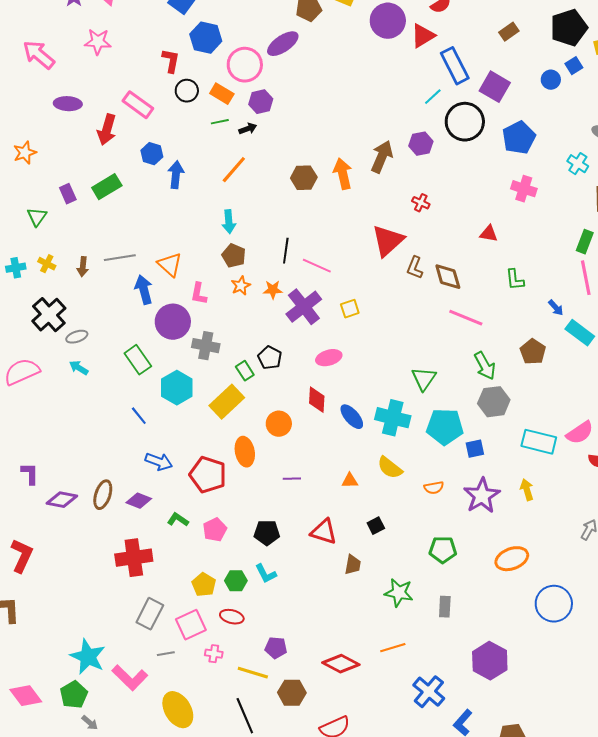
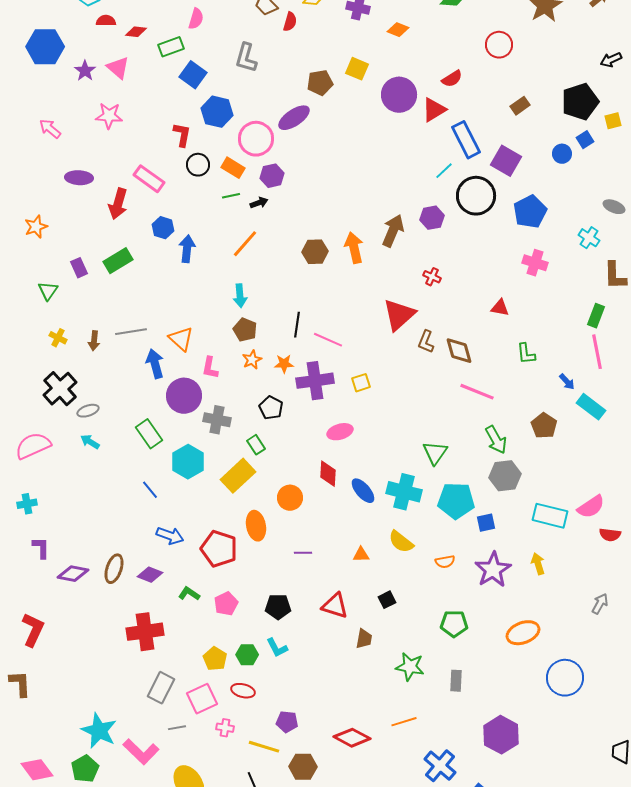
pink arrow: (39, 55) -> (50, 129), size x0.7
cyan cross: (16, 268) -> (27, 504), moved
purple cross: (304, 307) -> (315, 381), turned 30
black pentagon: (270, 358) -> (271, 408), moved

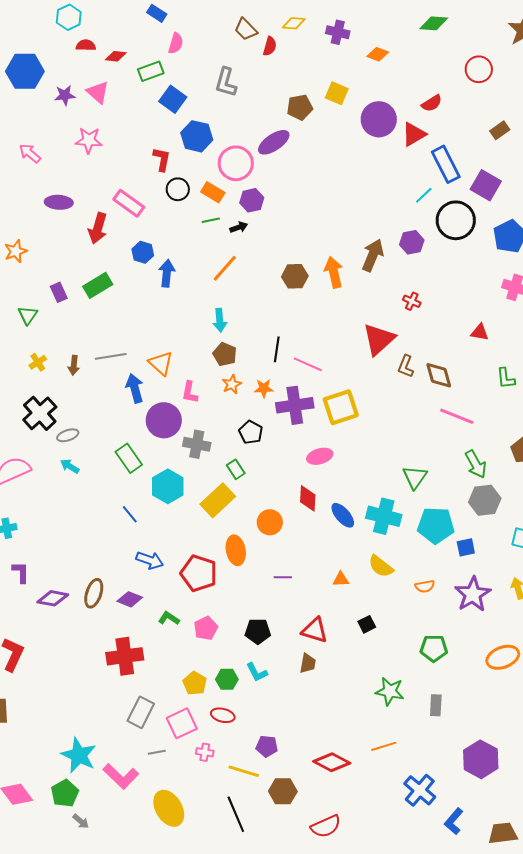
purple star: (85, 71) -> (65, 95), turned 30
yellow cross: (58, 338) -> (38, 362), turned 30
yellow square: (361, 383) -> (341, 407), size x1.8
brown trapezoid: (364, 639) -> (308, 663), moved

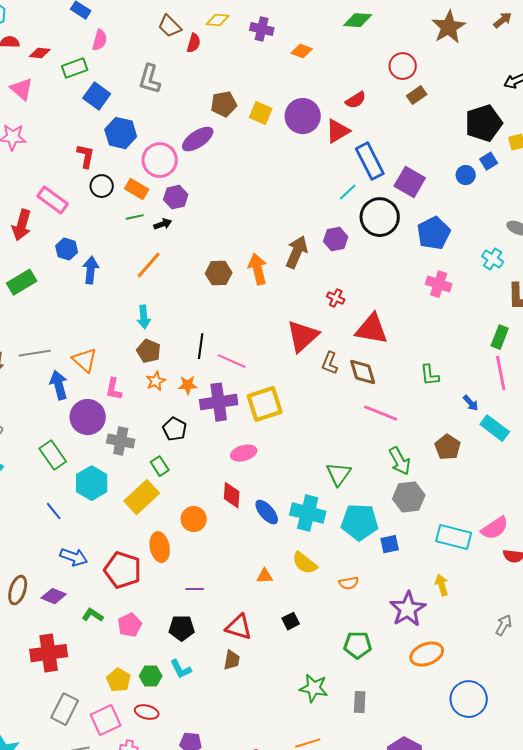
yellow square: (337, 93) -> (261, 113), moved
brown rectangle: (500, 130) -> (417, 95), moved
red triangle: (480, 332) -> (372, 329), moved, size x1.8
purple line: (283, 577) -> (195, 589), moved
purple star: (473, 594) -> (408, 609), moved

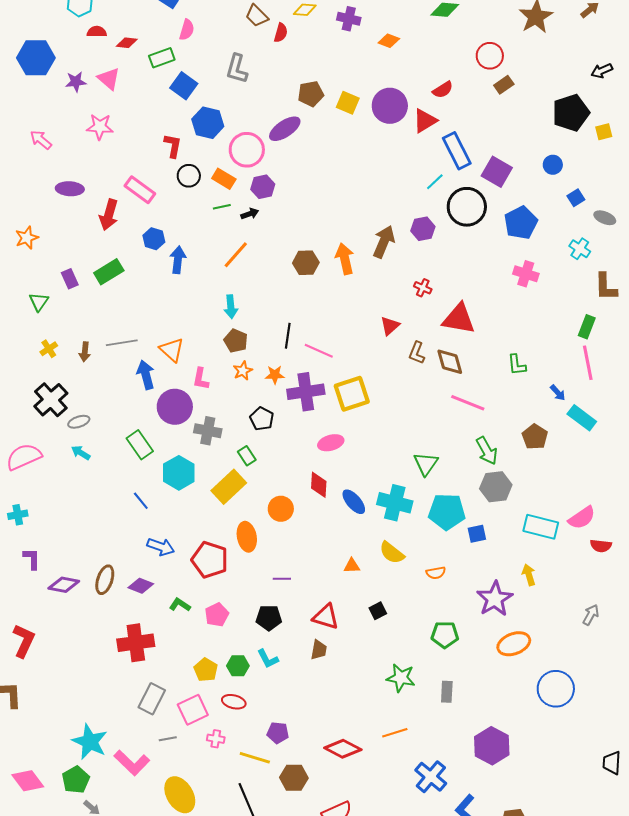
blue square: (489, 161) -> (576, 198), moved
red triangle: (303, 336) -> (390, 326), size x0.6

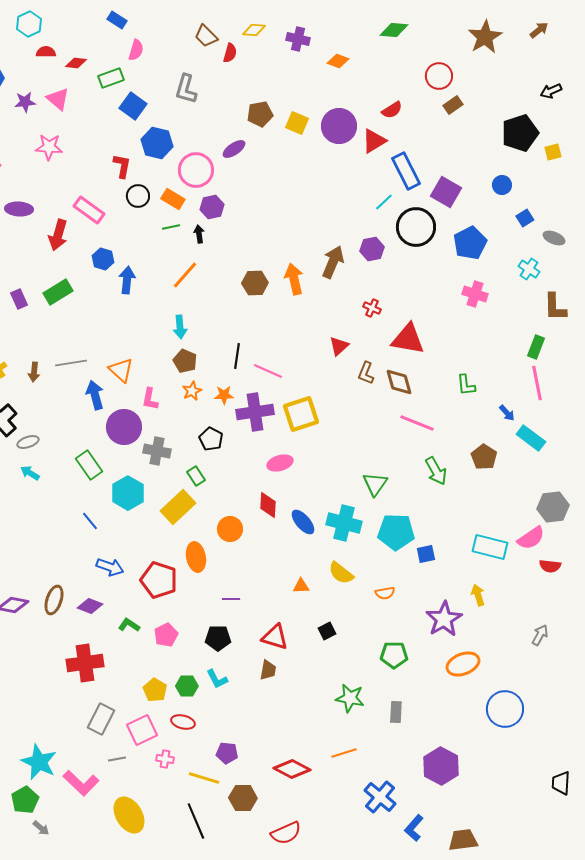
purple ellipse: (285, 129) -> (234, 149), size x0.7
black arrow: (250, 214) -> (199, 234), turned -78
gray hexagon: (496, 487) -> (553, 507), moved

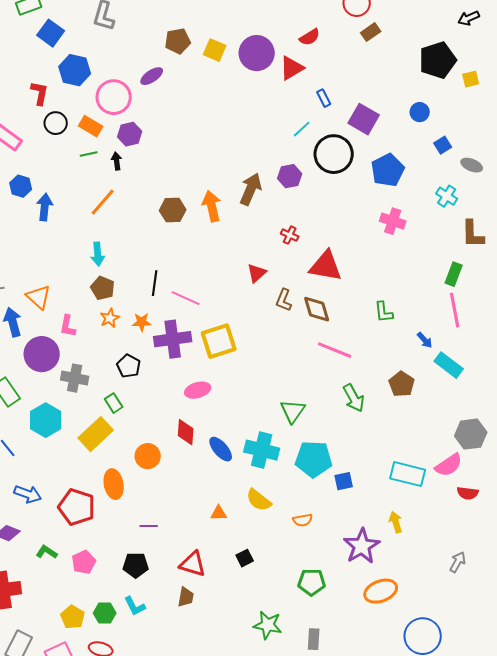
blue rectangle: (406, 171) -> (324, 98), size x0.5

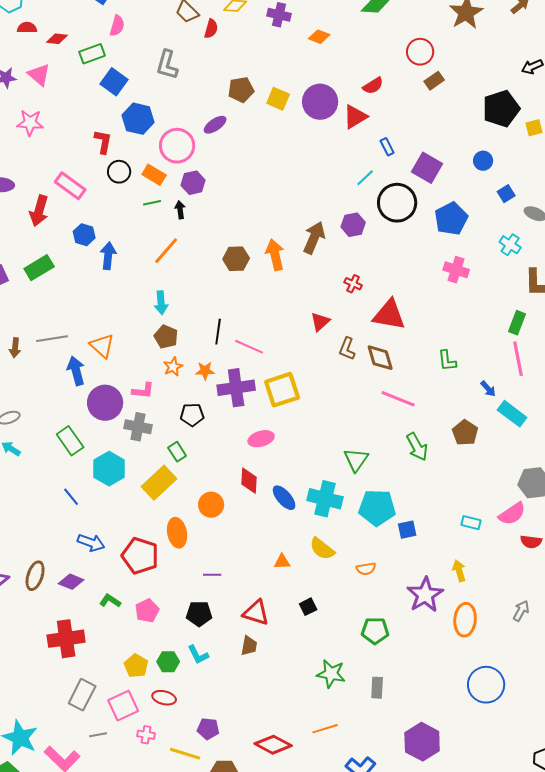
pink L-shape: (68, 326) -> (143, 391), moved, turned -95
black pentagon: (129, 366) -> (192, 415), turned -30
cyan rectangle: (408, 474) -> (471, 523), size x0.6
orange ellipse: (381, 591) -> (465, 620), moved, turned -64

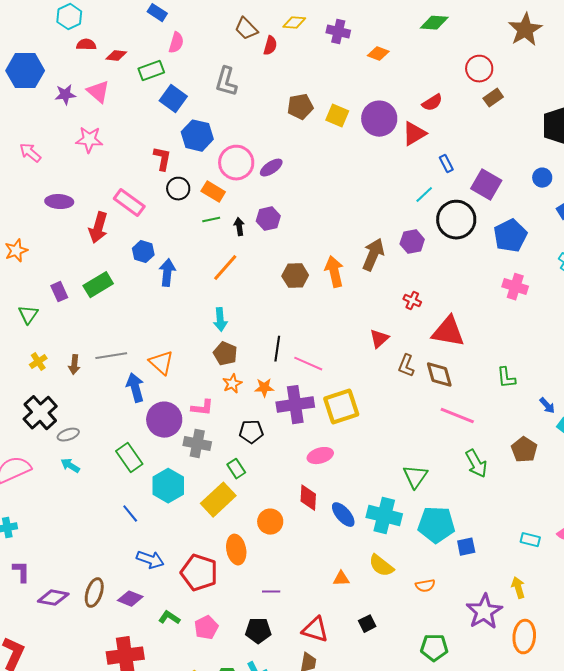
purple ellipse: (215, 125) -> (271, 168), moved
purple hexagon: (193, 183) -> (268, 219), moved

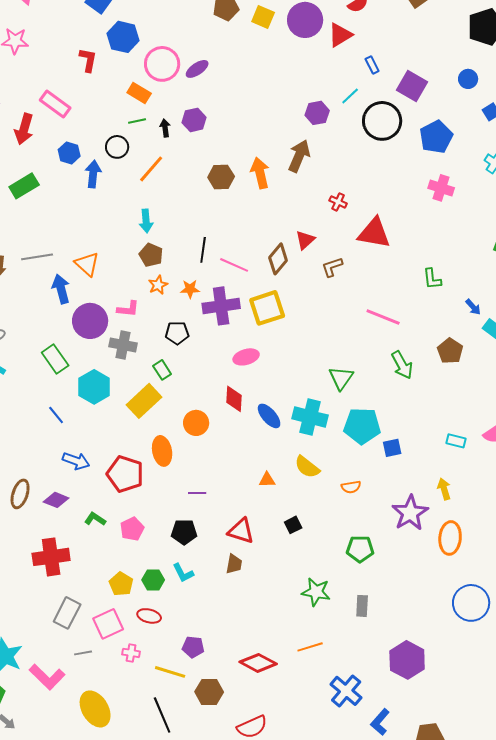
black circle: (178, 189) -> (117, 147), moved
purple hexagon: (412, 242) -> (317, 113), moved
brown L-shape: (406, 366) -> (332, 267), turned 50
brown diamond: (439, 375) -> (278, 259), moved, turned 56

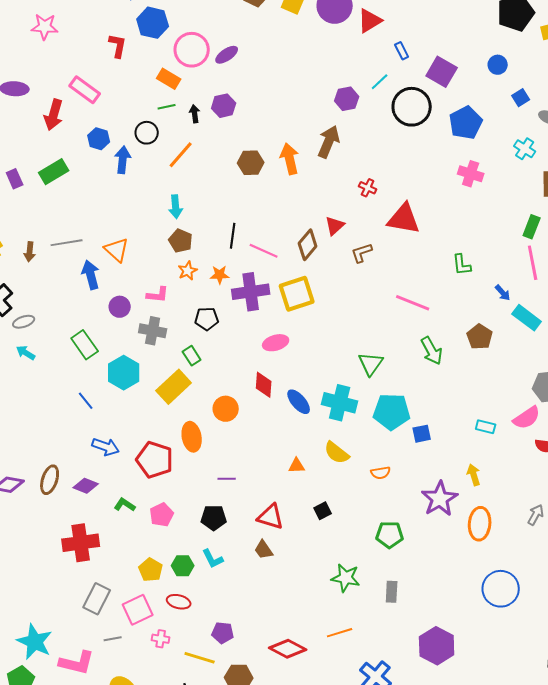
purple circle: (90, 321) -> (120, 307), size x0.6
brown trapezoid: (234, 564) -> (264, 550), turned 135
pink L-shape: (47, 677) -> (77, 663), turned -30

